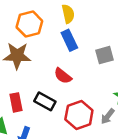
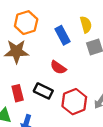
yellow semicircle: (68, 14) -> (86, 25), moved

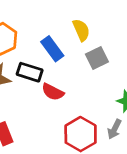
black rectangle: (43, 91) -> (30, 72), moved

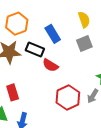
yellow semicircle: (81, 30) -> (84, 20), moved

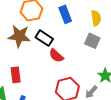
blue rectangle: (53, 34) -> (65, 14), moved
gray square: (84, 43) -> (92, 41), turned 35

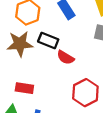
red rectangle: (16, 75) -> (24, 88), turned -63

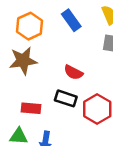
black rectangle: (48, 40) -> (66, 98), moved

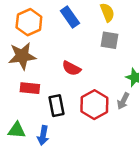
black rectangle: (66, 98) -> (56, 106), moved, turned 60
red rectangle: (31, 108) -> (30, 88), moved

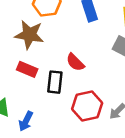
black rectangle: (56, 106) -> (55, 82), moved

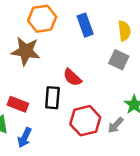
red rectangle: (27, 69) -> (18, 104), moved

